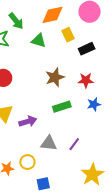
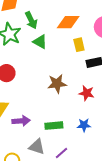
green triangle: (39, 41) -> (40, 42), moved
blue star: (94, 104) -> (84, 125), moved
green rectangle: (62, 107) -> (54, 126), moved

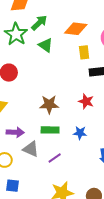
green arrow: (31, 20) -> (39, 23), turned -114
brown star: (57, 84) -> (49, 104), moved
purple arrow: (21, 121) -> (15, 132), moved

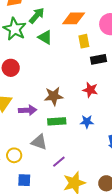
purple arrow: (15, 132) -> (28, 110), moved
purple line: (55, 158) -> (59, 162), moved

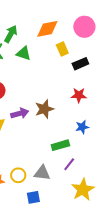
purple arrow: (28, 110) -> (20, 113), moved
green rectangle: (57, 121) -> (60, 145), moved
gray triangle: (39, 142) -> (42, 173), moved
purple line: (59, 162) -> (69, 164), moved

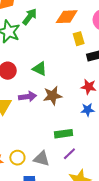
green triangle: (24, 53) -> (40, 69), moved
blue star: (82, 127) -> (88, 110), moved

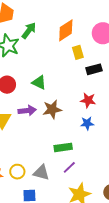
orange diamond: (67, 17) -> (66, 30), turned -30

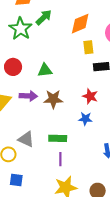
green triangle: (39, 82) -> (45, 70), turned -42
purple line: (69, 167) -> (60, 159), turned -56
gray triangle: (41, 172) -> (26, 139), moved

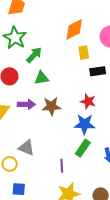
green arrow: (44, 17) -> (34, 55), moved
blue star: (85, 119) -> (85, 124), size x1.5
green rectangle: (58, 138) -> (83, 148), moved, turned -54

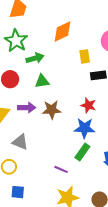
orange diamond: (74, 29) -> (63, 31), moved
green arrow: (34, 55) -> (35, 58), turned 30
gray triangle: (27, 148) -> (20, 142), moved
purple line: (62, 166) -> (61, 169), turned -64

